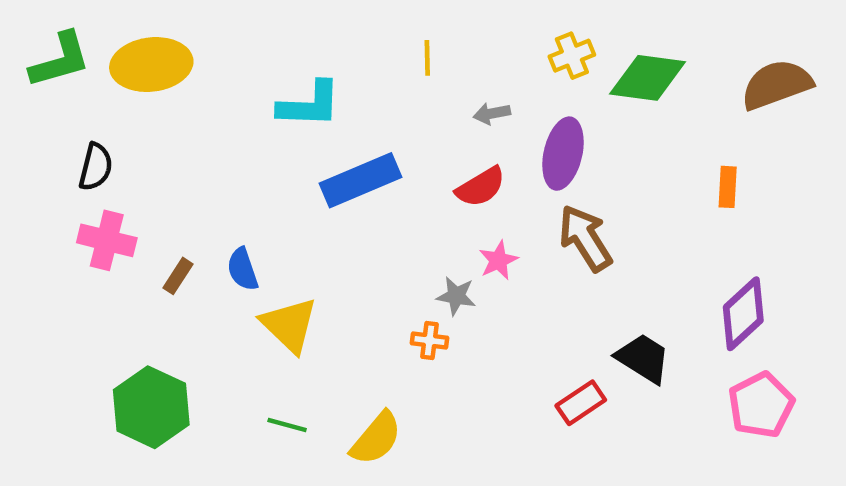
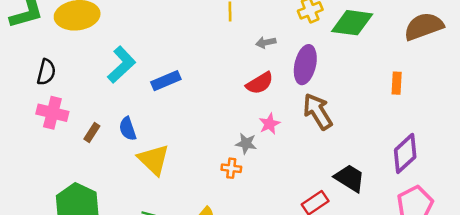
cyan L-shape: (309, 105) -> (121, 65), moved, turned -45
blue rectangle: (360, 180) -> (166, 81), moved, size x0.7

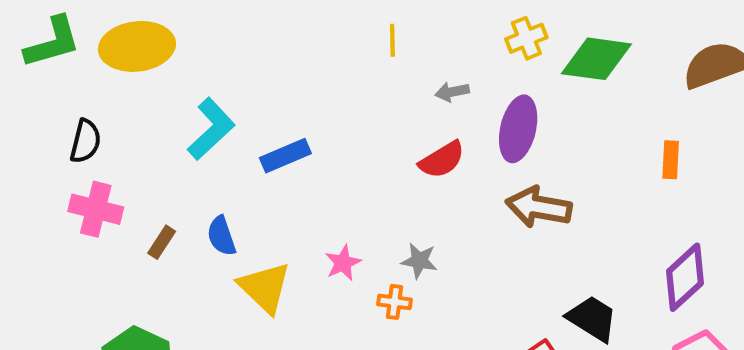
brown arrow: (318, 111) -> (539, 207), turned -48
pink star: (270, 124) -> (343, 263), moved

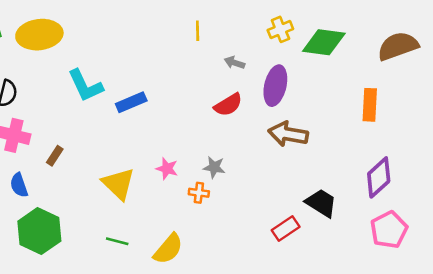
gray arrow: (452, 92) -> (235, 63), turned 30
cyan L-shape: (211, 129) -> (85, 86), turned 108
orange rectangle: (671, 160) -> (370, 105), size x1.4
blue semicircle: (221, 236) -> (19, 185), moved
pink star: (343, 263) -> (167, 169), turned -30

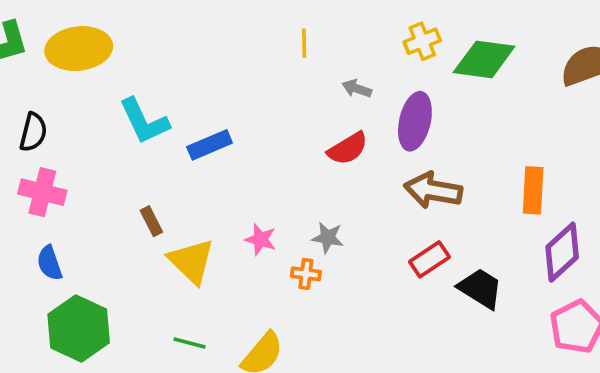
orange rectangle: (370, 105) -> (533, 190), moved
brown rectangle: (55, 156) -> (151, 221), moved, turned -60
red rectangle: (286, 228) -> (429, 259), moved

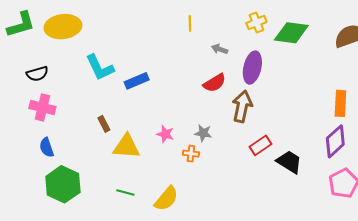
black semicircle: (33, 132) -> (37, 74), turned 60
brown arrow: (433, 190) -> (242, 106), moved, turned 92
orange rectangle: (533, 190) -> (340, 103), moved
yellow triangle: (191, 261) -> (126, 146), turned -40

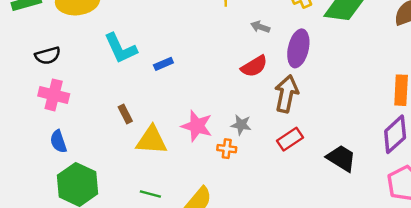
blue rectangle: (137, 81) -> (163, 64), size x0.7
pink star: (165, 134) -> (197, 126), size x1.5
red rectangle: (261, 145) -> (290, 139), moved

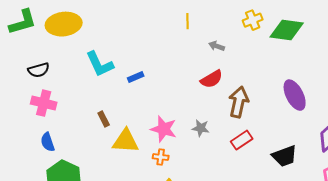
purple ellipse: (298, 48) -> (295, 95), moved, turned -40
orange cross: (227, 149) -> (161, 157), moved
black trapezoid: (341, 158) -> (285, 156), turned 128

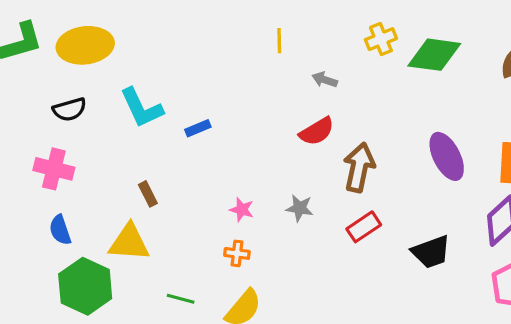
black semicircle: (39, 70) -> (70, 109), moved
pink star: (164, 129) -> (242, 210), size x0.6
yellow triangle: (126, 141) -> (129, 242), moved

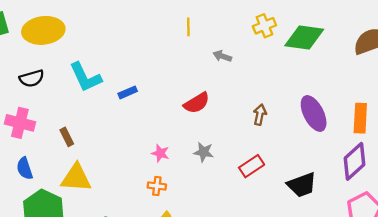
red semicircle: (317, 131) -> (197, 103), moved
brown arrow: (359, 167) -> (260, 115), moved, size x0.6
brown rectangle: (148, 194) -> (67, 137), moved

